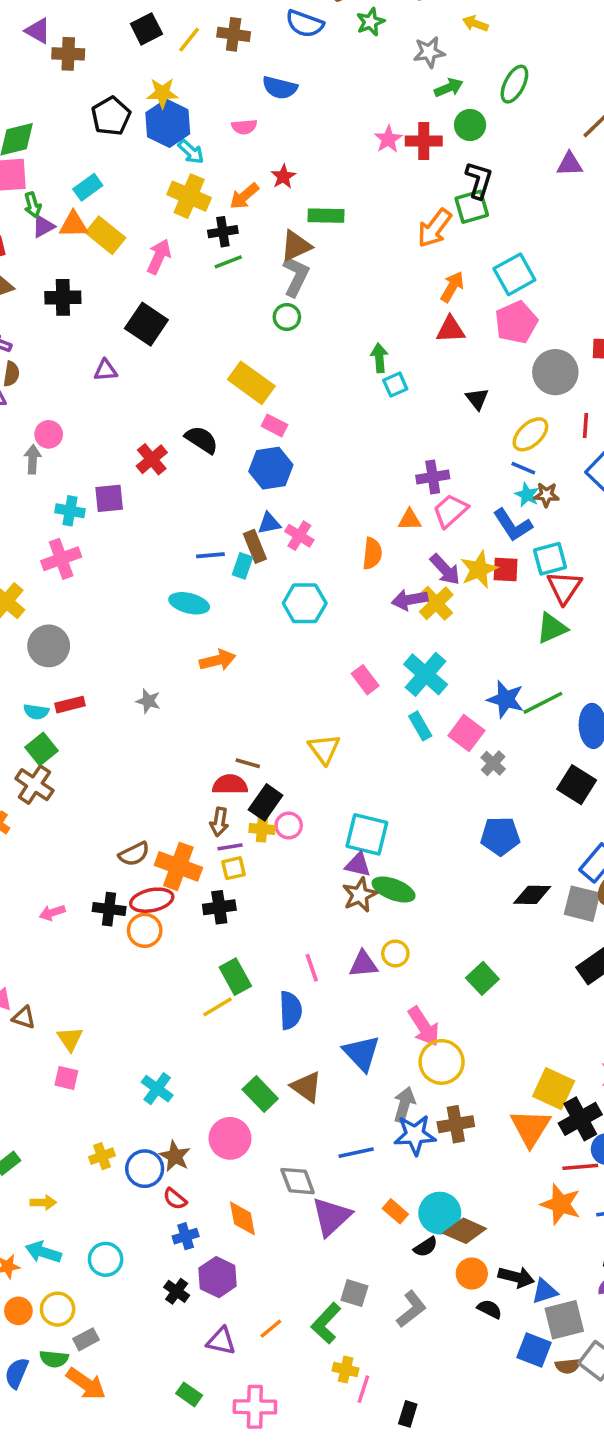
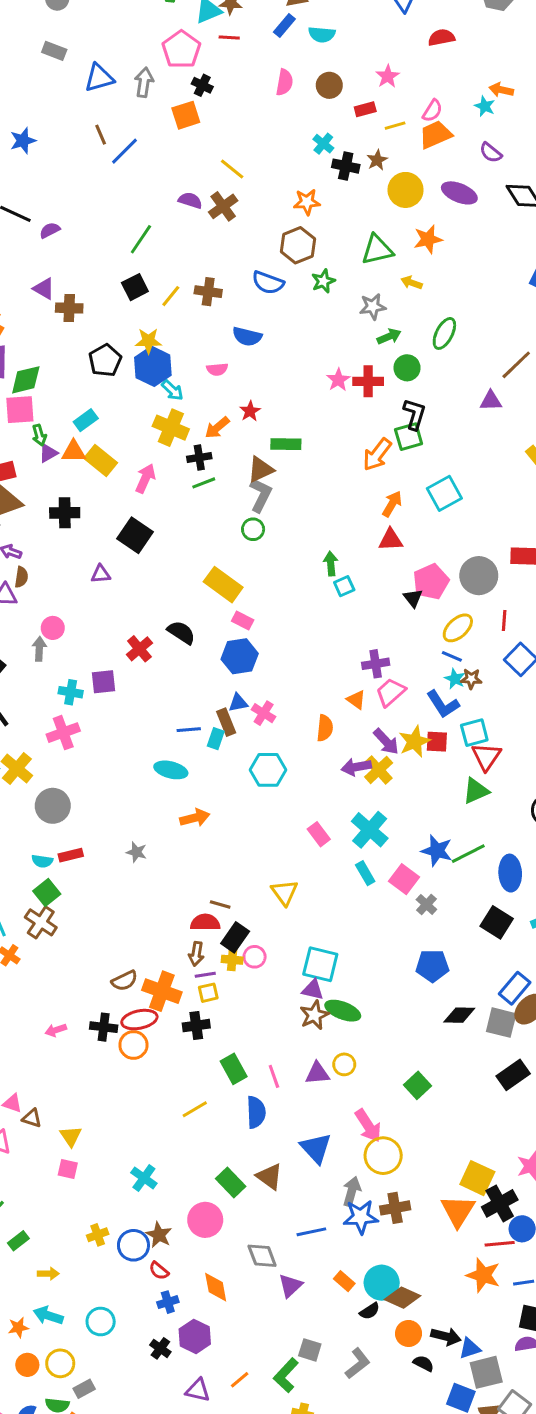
pink pentagon: (516, 322) -> (431, 582), moved
orange triangle: (410, 520) -> (356, 700), turned 36
green rectangle: (235, 977) -> (234, 1069), moved
purple triangle: (331, 1217) -> (290, 1286), size x0.7

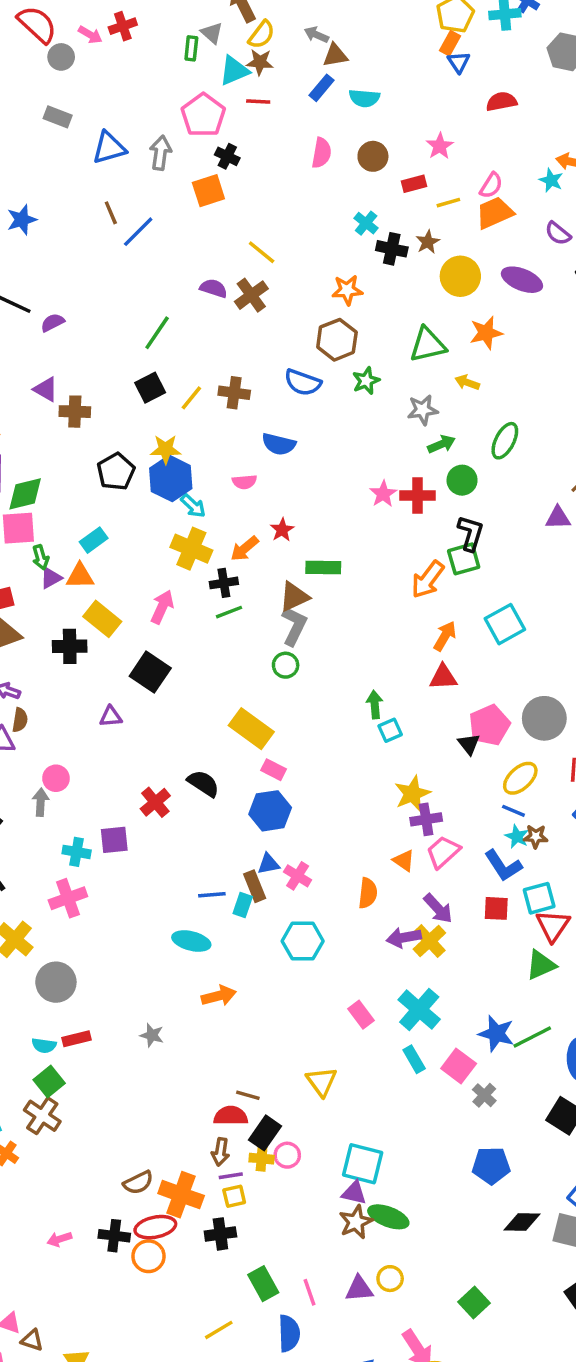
yellow rectangle: (101, 461) -> (102, 619), moved
yellow star: (414, 742) -> (412, 794), moved

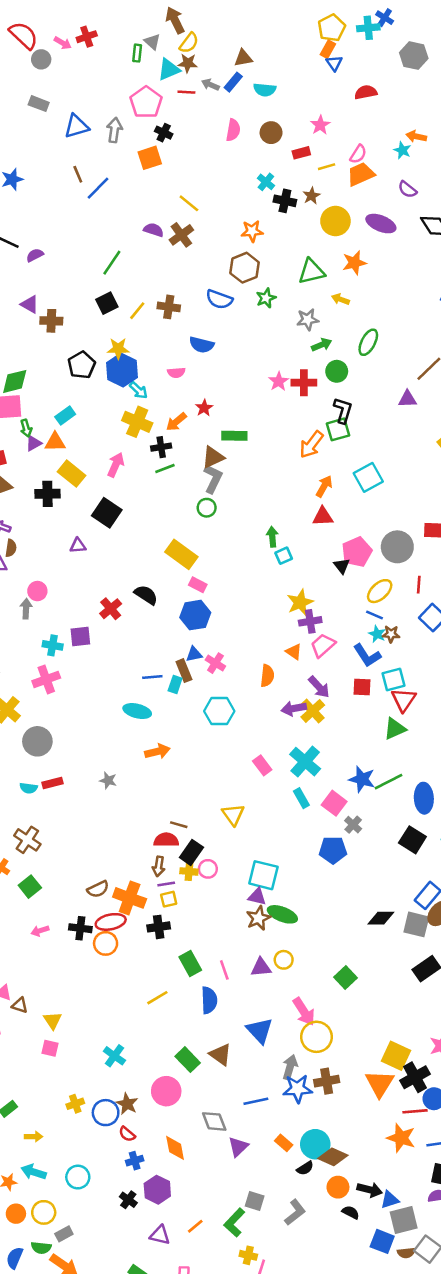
gray arrow: (316, 35) -> (210, 85), moved
green square: (49, 1082) -> (30, 887), moved
blue pentagon: (491, 1165) -> (333, 850), moved

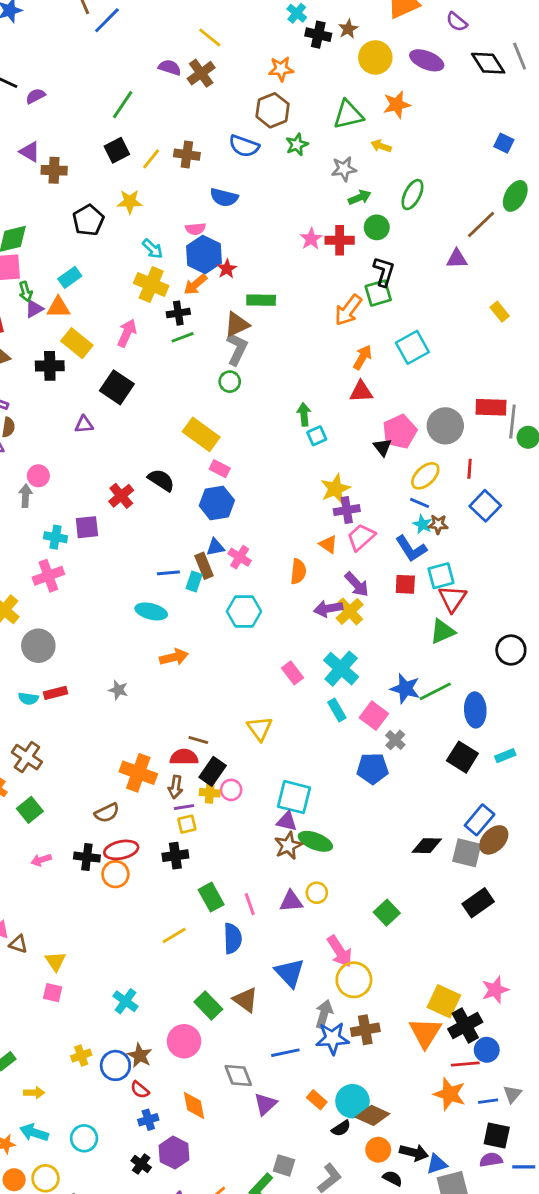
blue hexagon: (122, 370) -> (204, 254), moved
orange cross: (130, 898) -> (138, 773), moved

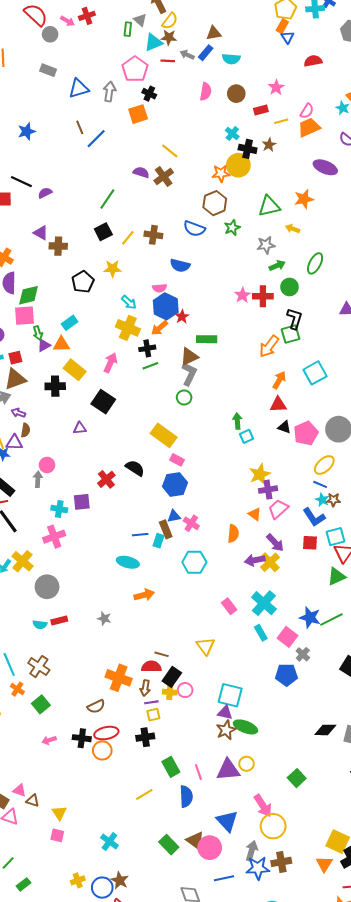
yellow circle: (375, 57) -> (238, 165), moved
black triangle: (382, 447) -> (284, 427), moved, turned -32
purple triangle: (291, 901) -> (228, 770), size x1.4
orange triangle: (425, 1033) -> (324, 864), size x0.7
pink circle: (184, 1041) -> (210, 848), moved

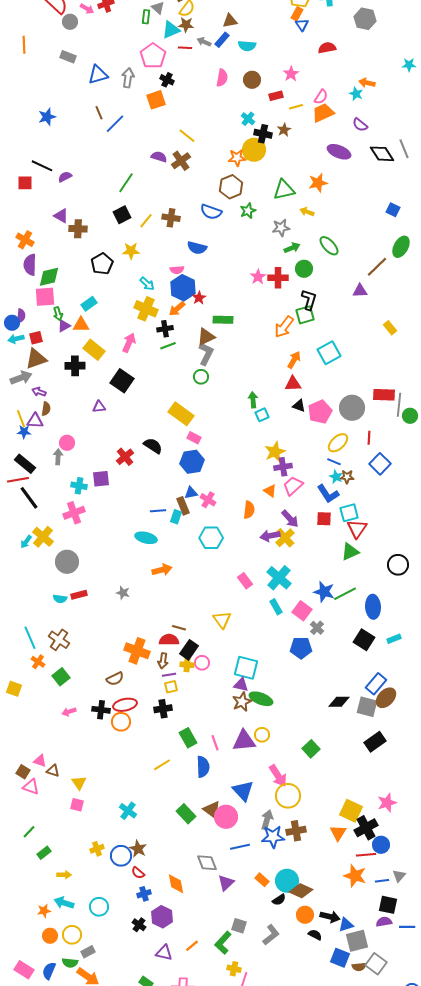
green ellipse: (315, 263) -> (329, 246), turned -70

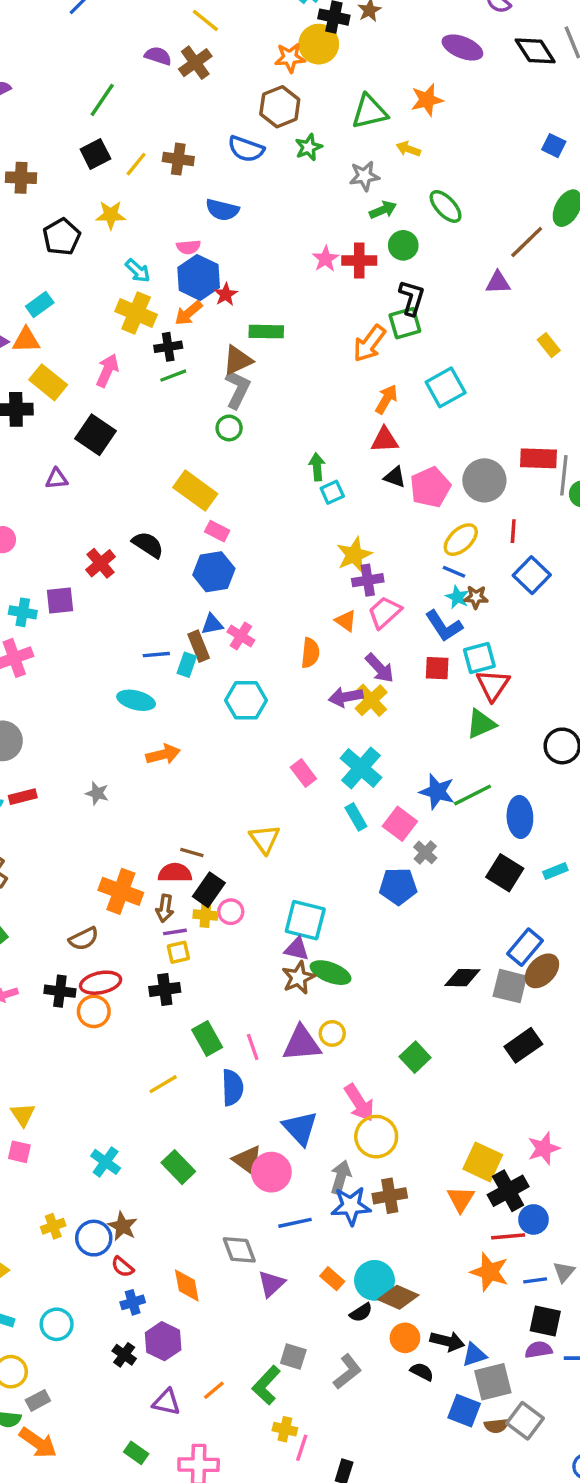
green rectangle: (186, 814) -> (178, 1167), moved

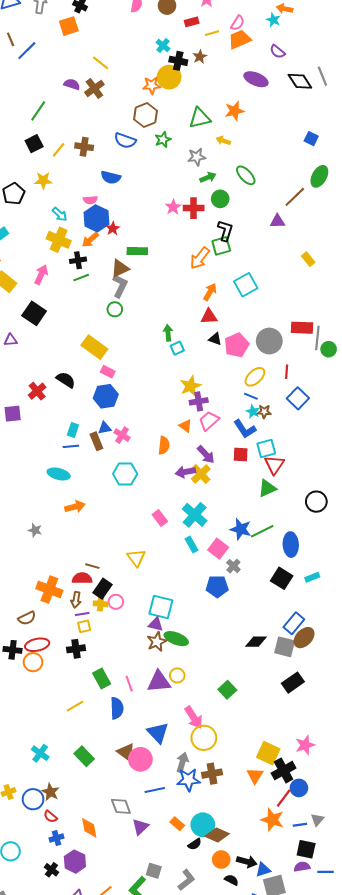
cyan rectangle: (187, 665) -> (73, 430), moved
red line: (508, 1236) -> (284, 798), turned -48

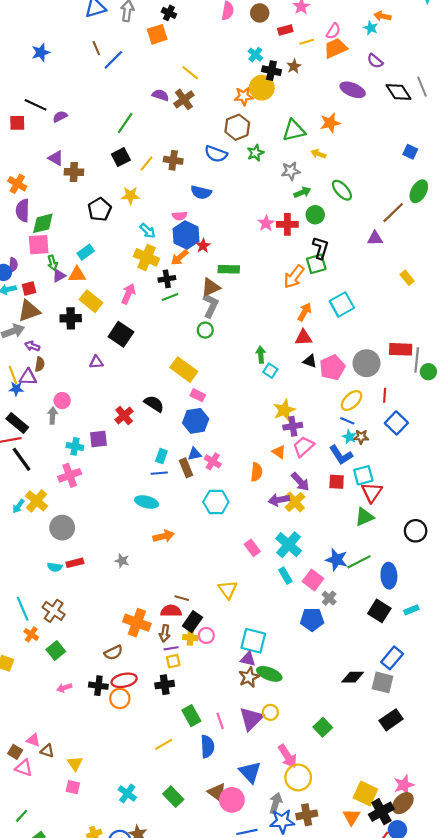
cyan square: (177, 348) -> (270, 371), turned -32
brown ellipse: (304, 638) -> (403, 803), moved
purple triangle: (159, 682) -> (251, 719), turned -40

